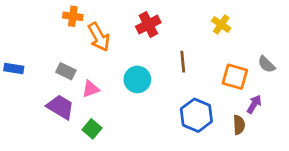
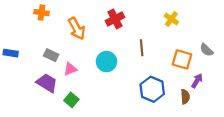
orange cross: (73, 16) -> (42, 13), moved

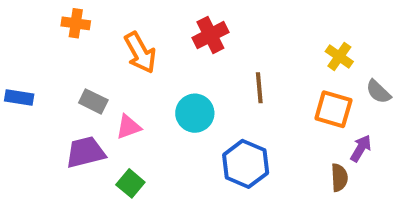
yellow cross: (171, 19) -> (339, 57), moved
purple trapezoid: (47, 83) -> (85, 152), turned -45
blue hexagon: (152, 89) -> (246, 164), moved

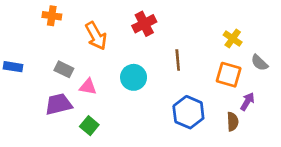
pink triangle: (128, 127) -> (88, 87), turned 30
blue hexagon: (246, 164) -> (188, 112), moved

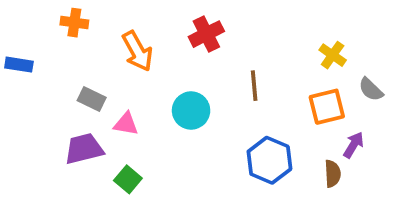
blue rectangle: (13, 67) -> (19, 65), moved
orange square: (229, 75) -> (327, 107), turned -30

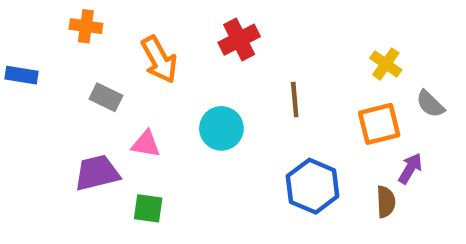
gray rectangle: (92, 99) -> (106, 97), moved
green square: (128, 179) -> (148, 208), turned -32

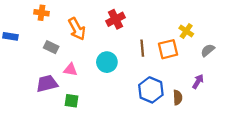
gray semicircle: (430, 104) -> (208, 50), turned 96
orange square: (379, 124) -> (168, 49), moved
brown semicircle: (386, 202) -> (178, 97), moved

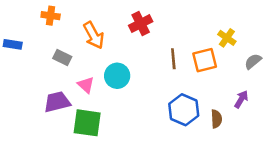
cyan circle: (107, 62) -> (117, 76), moved
pink triangle: (70, 70) -> (86, 85), turned 32
green square: (72, 101) -> (87, 123), size x1.6

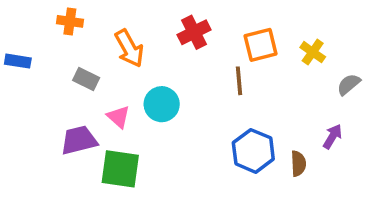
orange square: (205, 60) -> (261, 45), moved

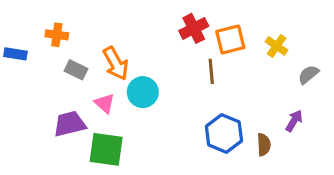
orange cross: (70, 21) -> (57, 35), moved
red cross: (194, 32) -> (194, 28), moved
orange arrow: (129, 48) -> (116, 63), moved

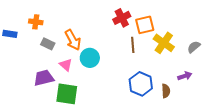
yellow cross: (277, 46) -> (164, 43), moved, size x1.5
purple arrow: (294, 121) -> (185, 76), turned 40

